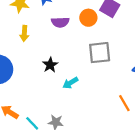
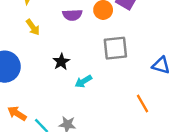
yellow arrow: (24, 33) -> (33, 27), turned -40

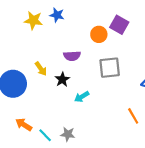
purple semicircle: (72, 15) -> (72, 56), moved
yellow arrow: (33, 27) -> (41, 69), moved

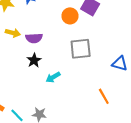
purple semicircle: (72, 56) -> (34, 38), moved
yellow arrow: (41, 69) -> (13, 33), moved, turned -40

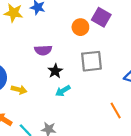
yellow arrow: (13, 33) -> (19, 90), moved
black star: (34, 60) -> (55, 71), moved

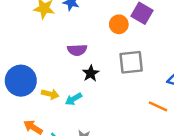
cyan arrow: (63, 91) -> (73, 99), moved
orange line: (116, 111) -> (158, 106), moved, turned -35

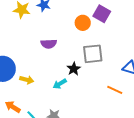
black star: (91, 73) -> (74, 69), moved
cyan arrow: (73, 99) -> (60, 84), moved

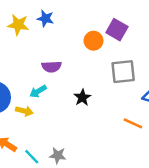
gray square: (93, 54) -> (123, 72), moved
cyan arrow: (60, 84) -> (38, 91), moved

